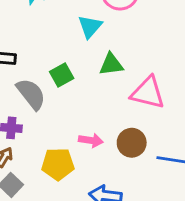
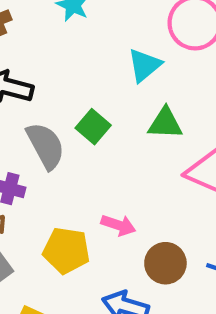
green square: (62, 75) -> (93, 127), turned -30
brown circle: (132, 143) -> (165, 263), moved

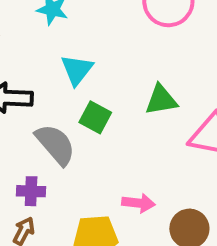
cyan triangle: (144, 65) -> (77, 70), moved

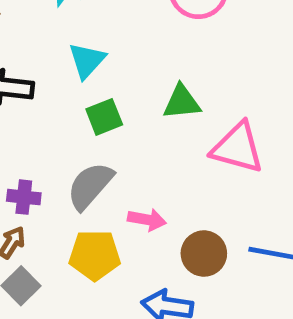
green square: (95, 117) -> (104, 117), turned 36
gray semicircle: (55, 144) -> (90, 186), moved, turned -102

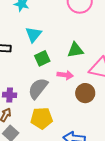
pink arrow: (147, 220) -> (65, 75), moved
brown circle: (204, 254) -> (85, 93), moved

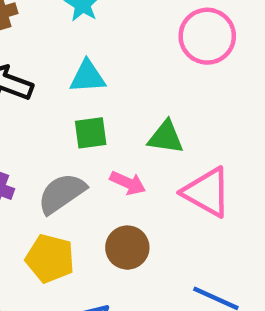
cyan triangle: (33, 34) -> (88, 77), turned 30
brown circle: (85, 93) -> (127, 248), moved

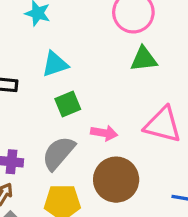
green triangle: (166, 137) -> (144, 59), moved
brown circle: (127, 248) -> (116, 180), size x1.4

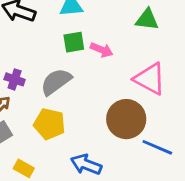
pink arrow: (104, 133) -> (102, 50), moved
brown circle: (116, 180) -> (126, 119), moved

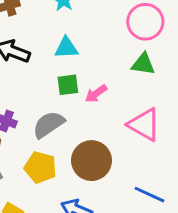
pink arrow: (102, 50) -> (96, 94), turned 120
brown circle: (126, 119) -> (91, 161), moved

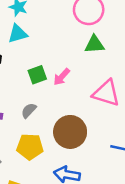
cyan triangle: (66, 48) -> (18, 34), moved
gray semicircle: (49, 124) -> (29, 110), size x0.6

